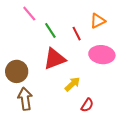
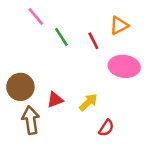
red triangle: (55, 59) -> (55, 100), moved, size x0.6

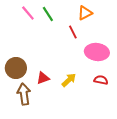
orange triangle: (119, 25) -> (85, 13), moved
green line: (61, 37) -> (48, 14), moved
red semicircle: (106, 128) -> (101, 80), moved, turned -112

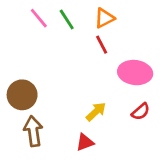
orange triangle: (85, 13) -> (104, 18), moved
red triangle: (43, 78) -> (85, 142), moved
red semicircle: (101, 80) -> (141, 112), turned 128

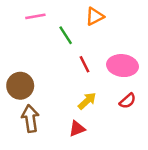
pink line: (39, 18) -> (35, 16), turned -60
green line: (67, 20) -> (66, 35), moved
red line: (102, 45) -> (85, 64), moved

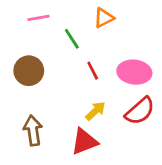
brown circle: (20, 86) -> (29, 71), moved
red semicircle: (128, 101) -> (140, 111), size x1.6
red triangle: (77, 129) -> (84, 142), size x1.5

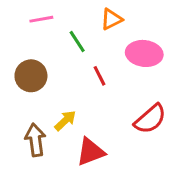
pink ellipse: (134, 72) -> (144, 53), moved
yellow arrow: (95, 111) -> (65, 121), moved

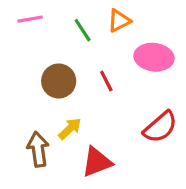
pink line: (41, 19) -> (30, 19), moved
green line: (77, 42) -> (83, 30), moved
brown circle: (31, 76) -> (59, 81), moved

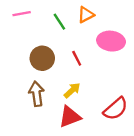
red semicircle: (160, 127) -> (116, 109), moved
yellow arrow: (70, 129) -> (72, 90), moved
brown arrow: (38, 149) -> (37, 94), moved

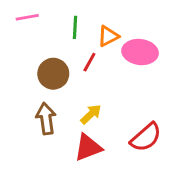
orange triangle: (86, 15) -> (108, 36), moved
green line: (59, 22) -> (75, 27), turned 36
red line: (77, 58) -> (89, 62), moved, turned 56

